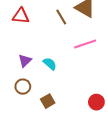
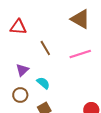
brown line: (61, 17) -> (45, 48), moved
cyan semicircle: (50, 64) -> (43, 83), moved

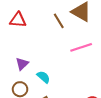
brown line: (45, 48) -> (59, 21), moved

